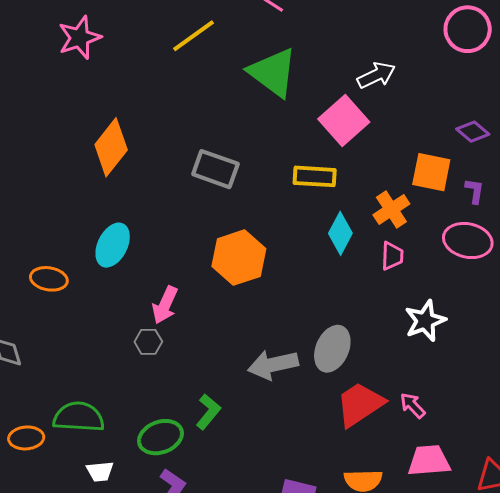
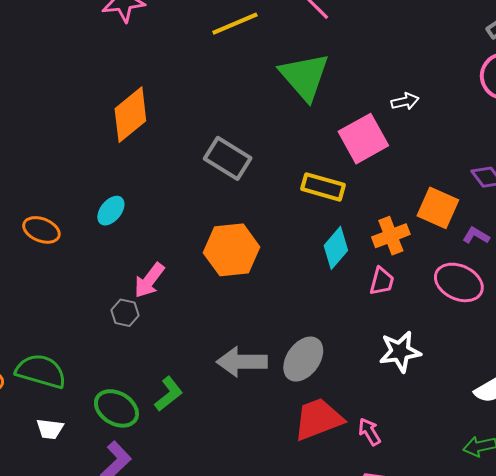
white arrow: (376, 75) -> (405, 101), size x0.7
purple L-shape: (475, 191) -> (476, 235), turned -80
cyan ellipse: (113, 245) -> (111, 211), size x0.7
green ellipse: (160, 437) -> (116, 408), turned 39

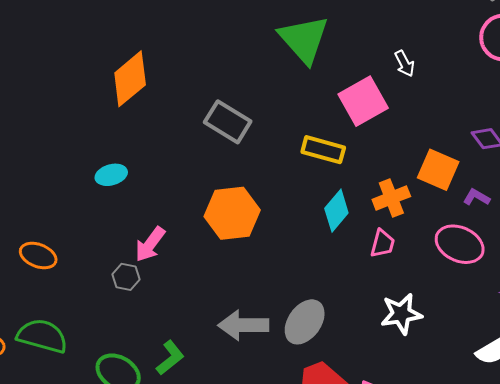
white arrow: (405, 101) -> (405, 64), turned 76
cyan ellipse: (111, 211) -> (111, 175), turned 36
orange ellipse: (41, 230) -> (38, 256), moved

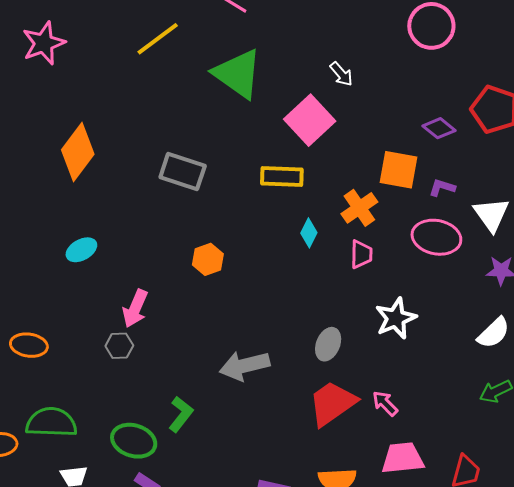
cyan diamond: (336, 211) -> (309, 233), size x0.7
orange hexagon: (232, 213) -> (208, 259), size x0.6
gray ellipse: (305, 322) -> (328, 344), moved, size x0.7

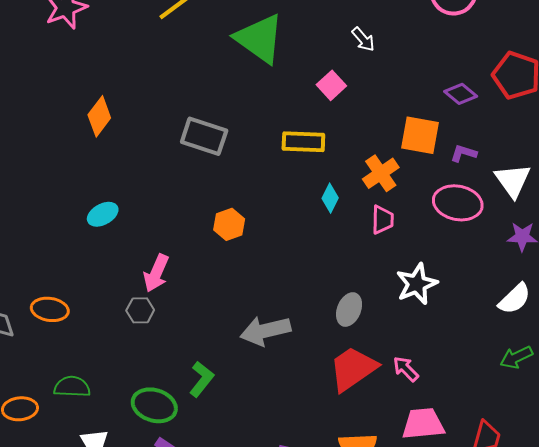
pink square: (310, 120) -> (331, 85), size x0.6
orange diamond: (78, 152) -> (99, 116), size x0.7
green semicircle: (51, 422) -> (72, 387), size x0.7

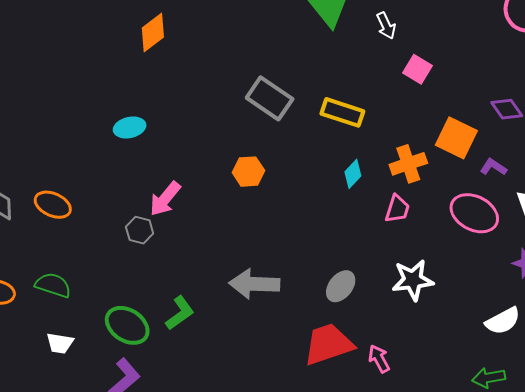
white arrow: (363, 39) -> (386, 26), moved
pink square: (331, 85) -> (418, 69), moved, turned -32
gray rectangle: (204, 136) -> (270, 98), moved

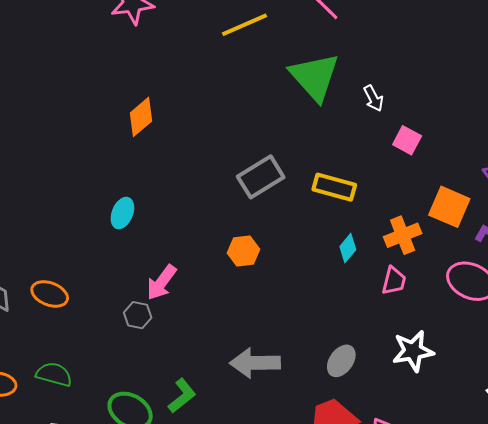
gray rectangle: (270, 98) -> (261, 177), turned -63
cyan ellipse: (130, 127) -> (122, 213), turned -52

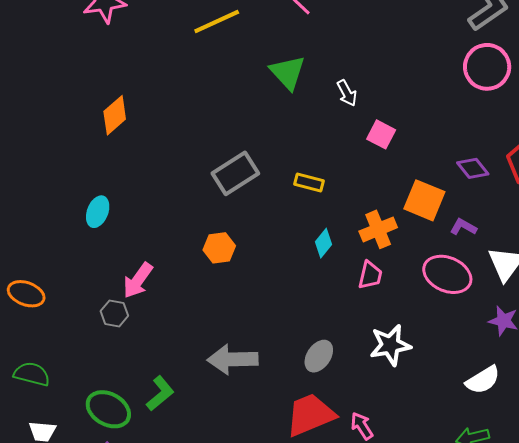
green triangle: (315, 77) -> (288, 72), size x0.7
yellow rectangle: (334, 187) -> (309, 182), size x0.7

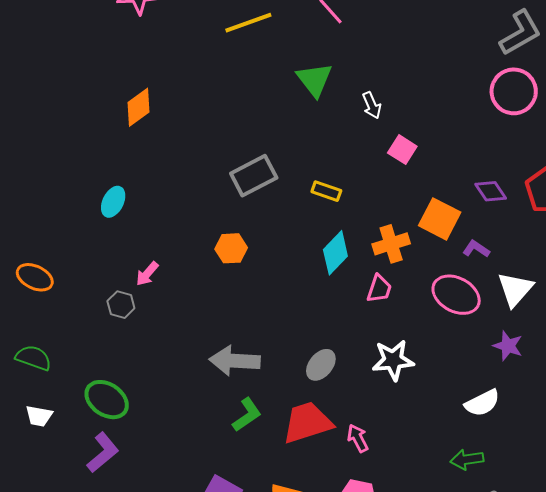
cyan diamond: (324, 243) -> (335, 253), size x1.5
pink arrow: (138, 280) -> (147, 274), size x0.7
green L-shape: (160, 393) -> (247, 415), moved

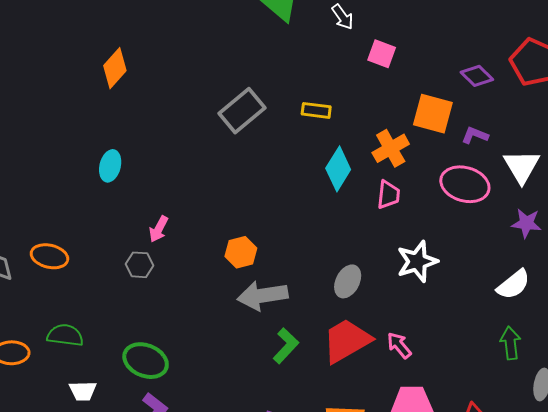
orange hexagon: (231, 248) -> (241, 252), moved
green arrow: (467, 459) -> (510, 343), turned 104

